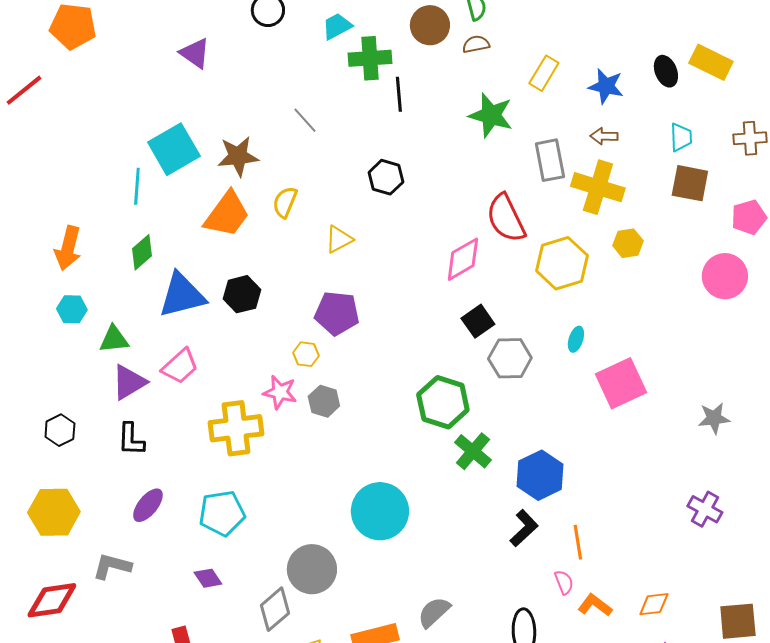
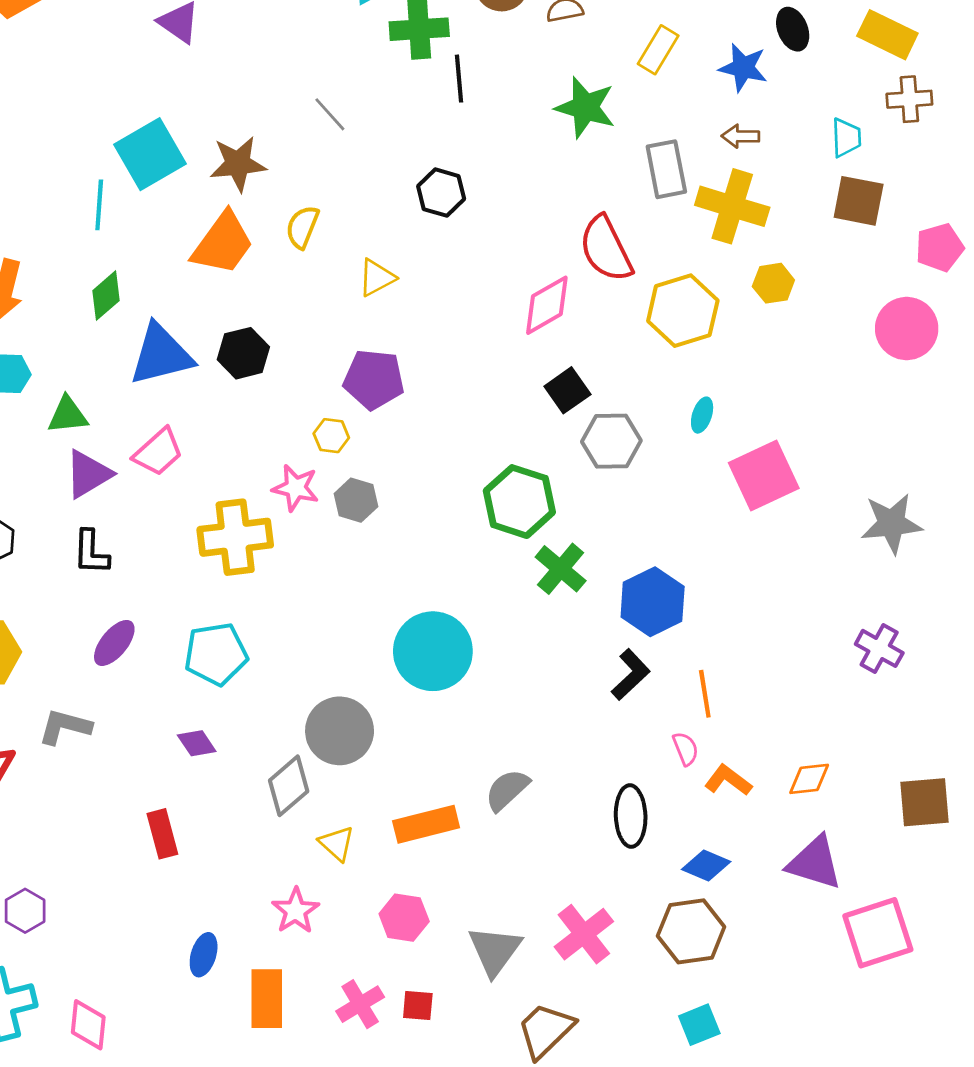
black ellipse: (666, 71) -> (793, 29), moved
brown cross: (750, 138) -> (909, 99), moved
gray star: (714, 418) -> (892, 524), size x1.4

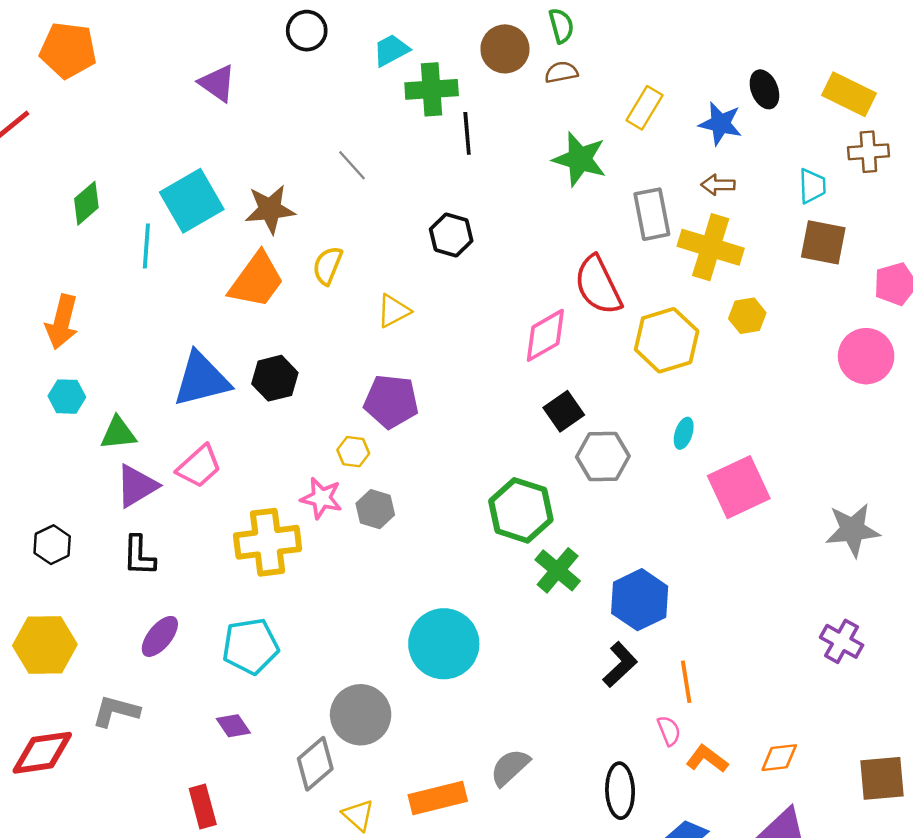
green diamond: (106, 296) -> (86, 203), moved

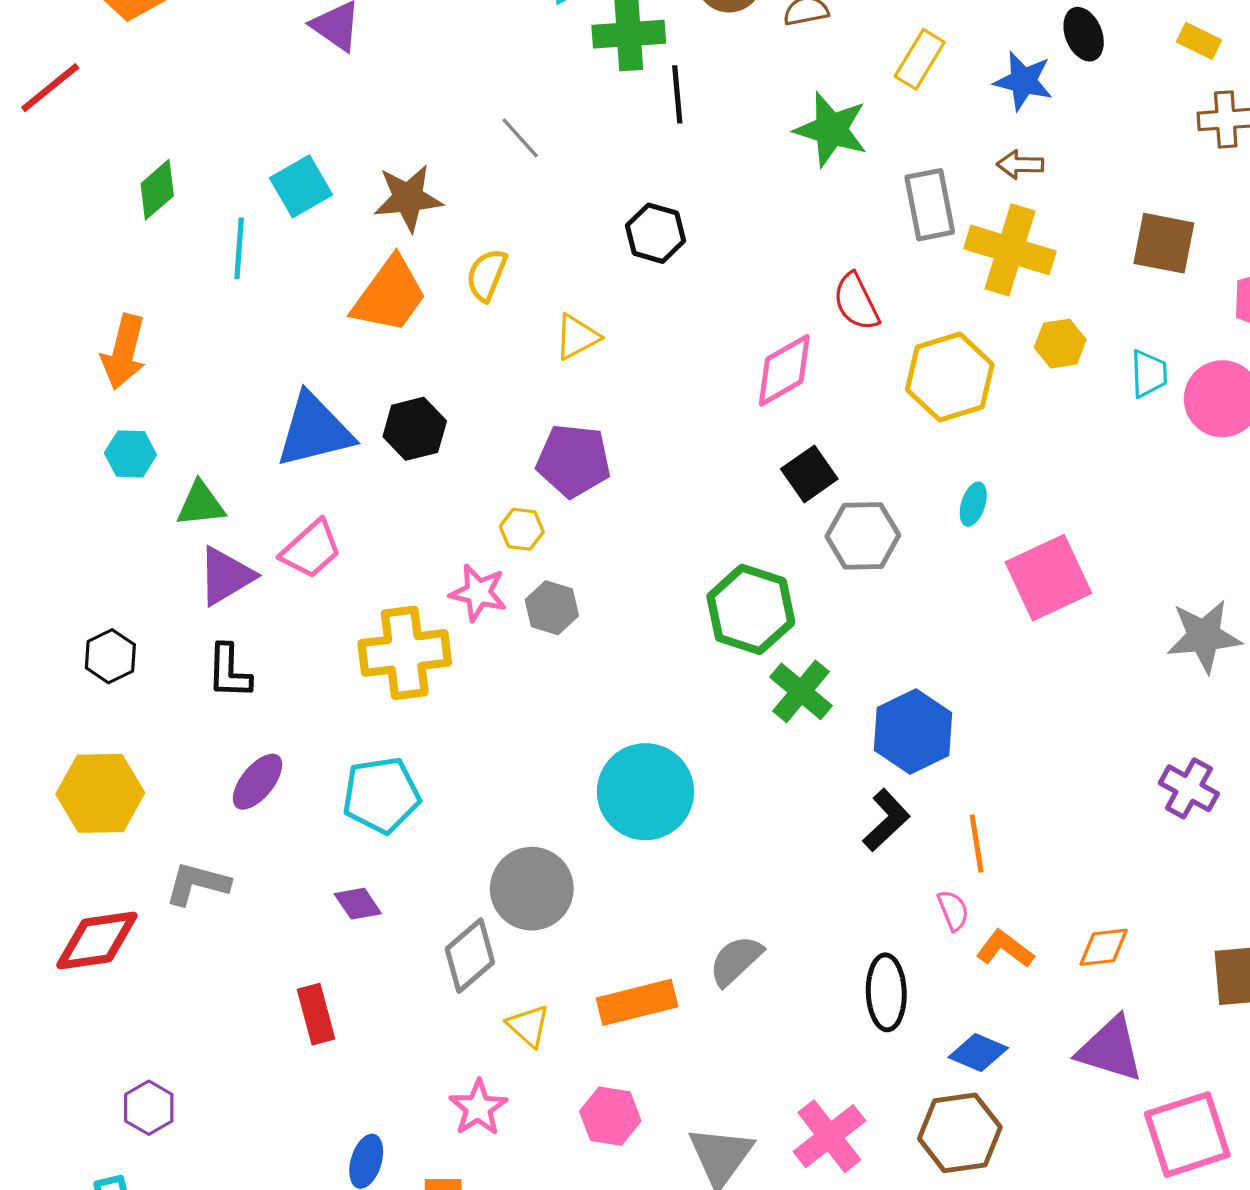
yellow rectangle: (849, 94) -> (1199, 41), size x0.6
cyan trapezoid: (812, 186) -> (1149, 374), moved
cyan square: (192, 201) -> (301, 186), size x0.7
red semicircle: (598, 285) -> (856, 302), size x0.7

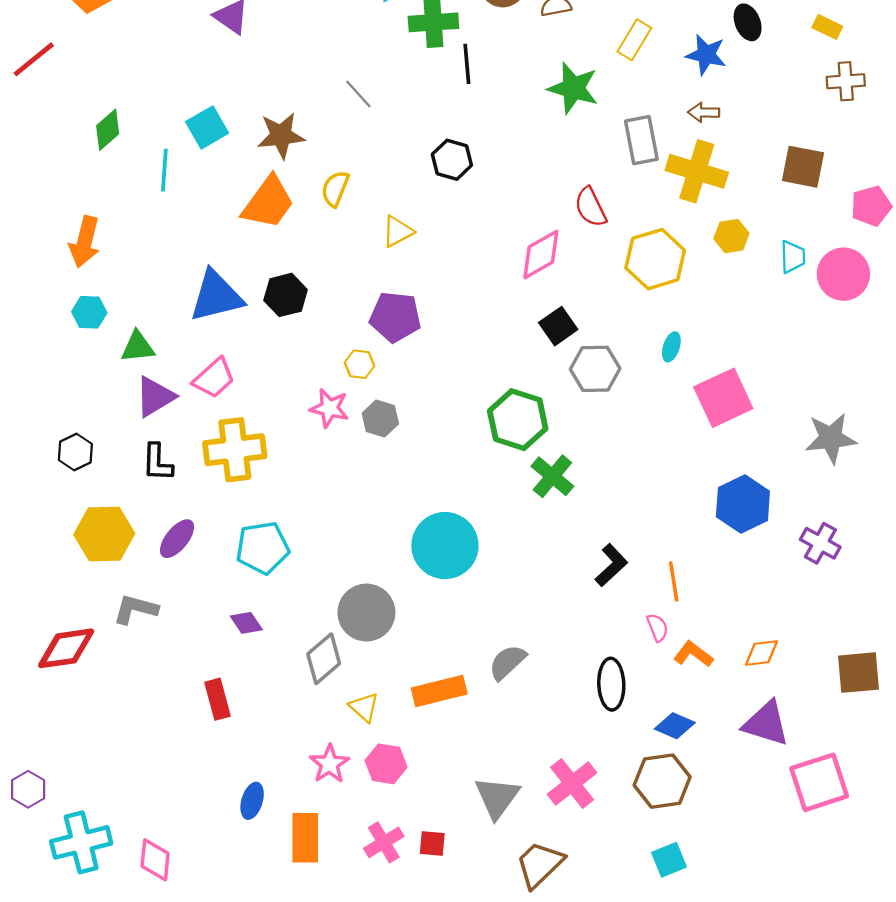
yellow cross: (405, 653) -> (235, 450), moved
blue hexagon: (913, 731) -> (743, 504), moved
yellow hexagon: (100, 793) -> (104, 534), moved
purple hexagon: (149, 1108) -> (28, 789), moved
pink hexagon: (610, 1116) -> (386, 764), moved

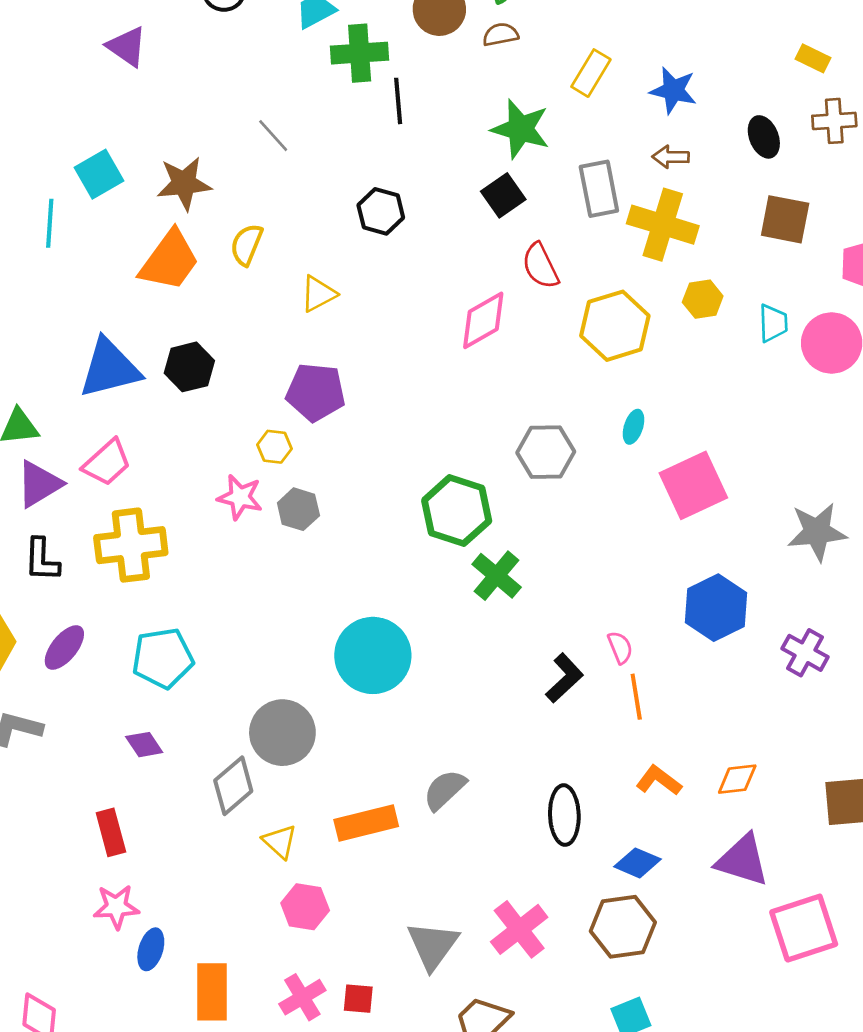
black ellipse: (748, 22) -> (764, 137), moved
black square: (558, 326) -> (503, 195), moved
pink semicircle: (657, 628) -> (620, 647), moved
pink star: (329, 764) -> (116, 907), moved, turned 30

